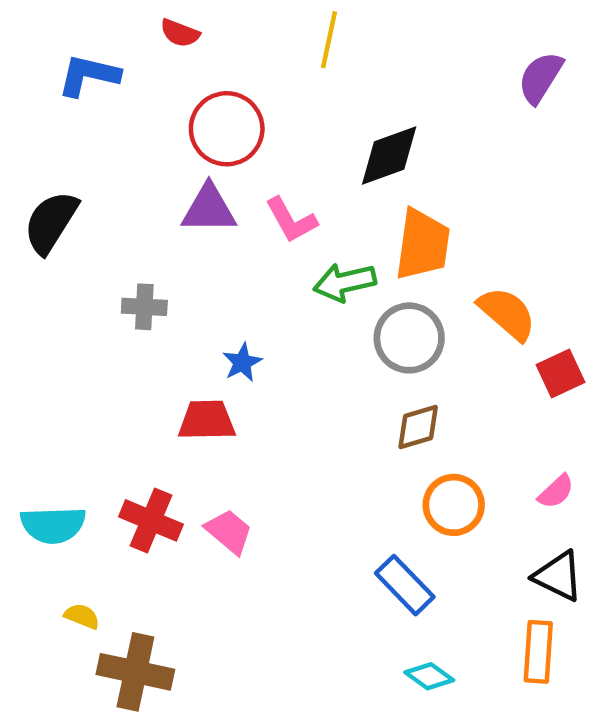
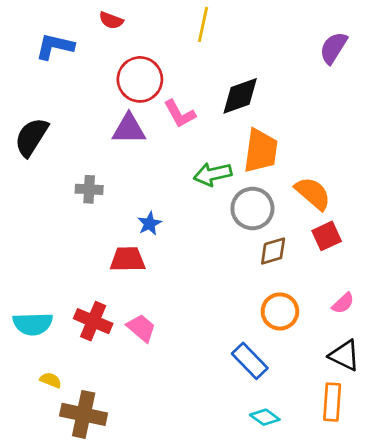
pink L-shape: (291, 220) -> (180, 114), moved
red square: (561, 374) -> (327, 236), moved
brown diamond: (418, 427) -> (273, 251), moved

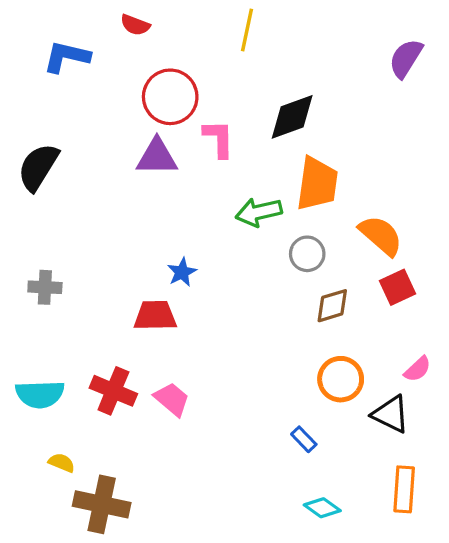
pink L-shape: (180, 114) -> (219, 139), turned -152
gray cross: (89, 189) -> (45, 287), moved
gray circle: (252, 208) -> (307, 254), size x0.7
black triangle: (344, 355) -> (391, 414), moved
blue rectangle: (250, 361) -> (304, 439), size x0.6

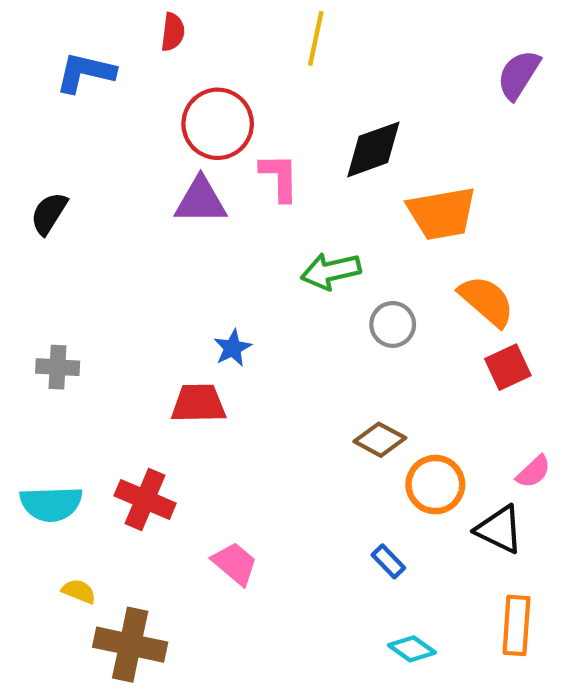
red semicircle: (135, 25) -> (173, 32), turned -104
black semicircle: (38, 167) -> (49, 213), size x0.7
orange trapezoid: (317, 184) -> (442, 213), moved, turned 72
brown diamond: (332, 306) -> (380, 440), moved, turned 45
pink trapezoid: (172, 399) -> (235, 564), moved

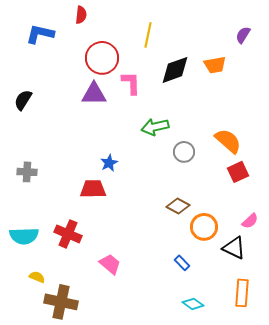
yellow line: (316, 38) -> (148, 35), moved
purple semicircle: (519, 75) -> (243, 35), size x0.7
orange trapezoid: (442, 213) -> (215, 65), moved, size x0.7

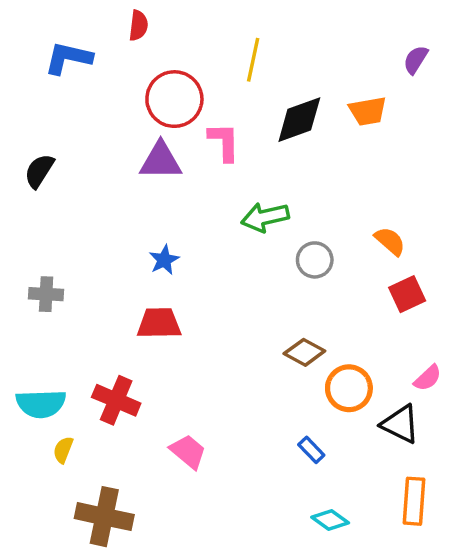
orange semicircle: (228, 141) -> (390, 241), size x0.7
blue star: (109, 163) -> (164, 260), moved
yellow semicircle: (37, 277) -> (63, 450), moved, turned -91

